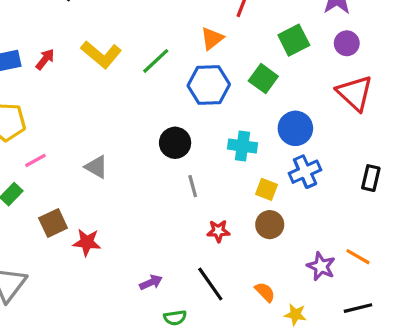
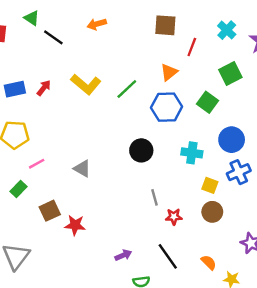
gray line: (193, 186) -> (155, 197), moved

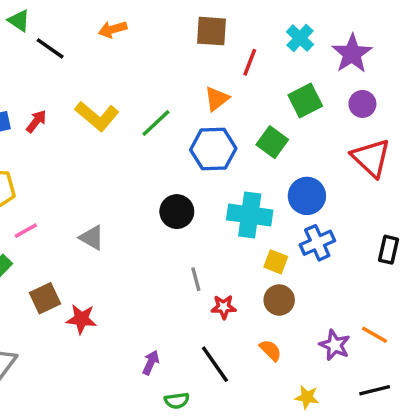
cyan cross: (192, 153) -> (250, 215), size x1.4
purple arrow: (123, 255) -> (151, 362), turned -42
orange semicircle: (209, 262) -> (270, 350), moved

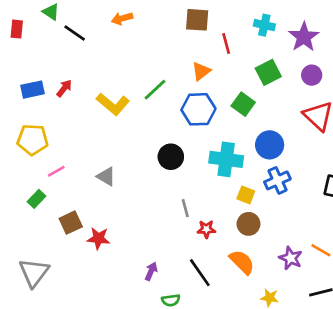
cyan cross: (300, 38) -> (264, 25), turned -30
red line: (250, 62) -> (226, 44), turned -36
yellow L-shape: (97, 116) -> (113, 104), moved
orange semicircle: (270, 350) -> (242, 262), size x1.5

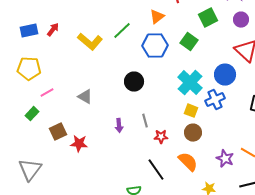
blue circle: (270, 145) -> (225, 75), moved
cyan cross: (226, 159) -> (190, 83), moved, turned 35
purple arrow: (151, 271) -> (119, 126), moved, turned 152

